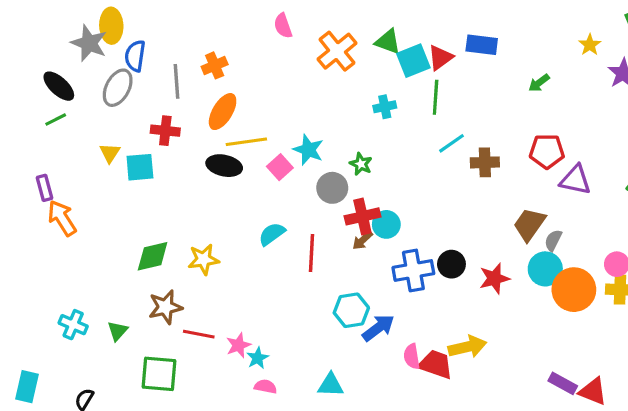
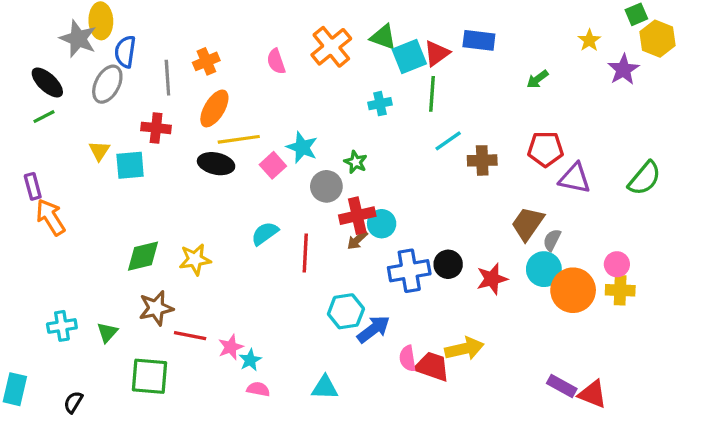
pink semicircle: (283, 26) -> (276, 61), moved
cyan cross: (73, 325) -> (62, 326), turned -32

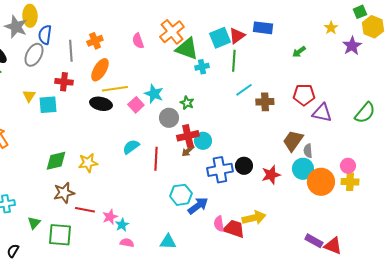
green triangle: (383, 37) -> (187, 49), moved, size x1.4
gray semicircle: (552, 240) -> (308, 151), turned -32
green triangle: (107, 332) -> (34, 223), moved

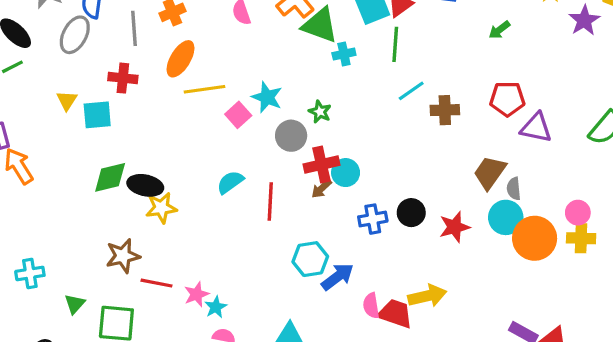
black ellipse: (101, 104) -> (145, 185), moved
green diamond: (56, 161) -> (110, 177), moved
blue cross: (220, 170) -> (373, 219), size x0.7

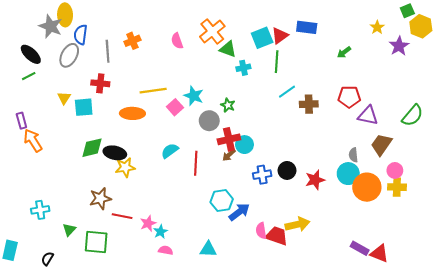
green triangle: (320, 25) -> (228, 49), size x0.7
orange ellipse: (181, 59) -> (132, 113), moved, turned 60
brown trapezoid: (490, 173) -> (381, 145), moved

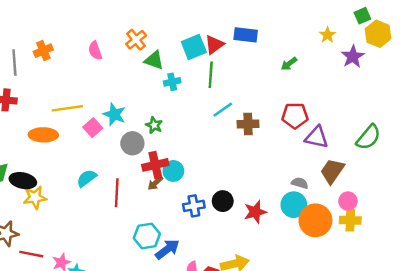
orange cross: (212, 31) -> (136, 40), size x0.7
gray semicircle: (353, 155) -> (300, 183), turned 112

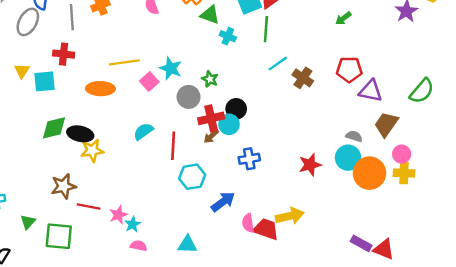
cyan cross: (172, 82) -> (228, 36), turned 35
brown cross: (248, 124) -> (303, 78), turned 36
black circle: (223, 201) -> (236, 109), moved
cyan hexagon: (147, 236) -> (192, 177), moved

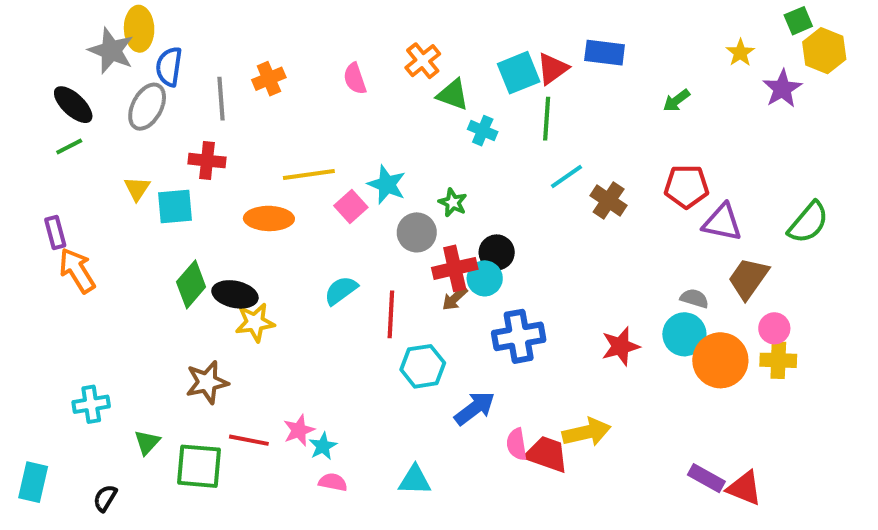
green diamond: (54, 128) -> (191, 284), turned -36
blue cross: (249, 159) -> (519, 336), size x1.4
red line: (89, 206) -> (249, 440), moved

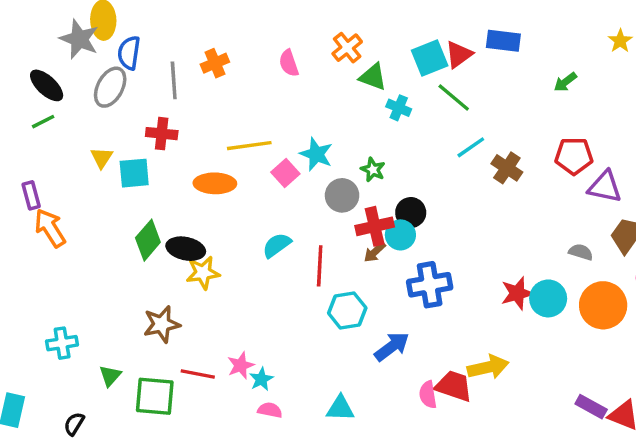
green line: (547, 119) -> (454, 97), turned -54
cyan circle: (684, 334) -> (548, 298), moved
pink semicircle: (517, 444) -> (428, 395), moved

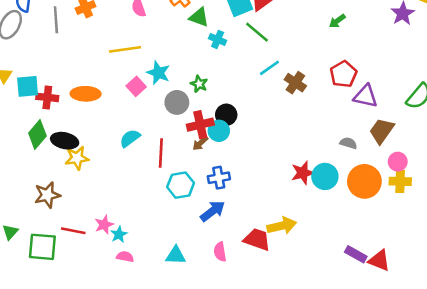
red cross: (162, 134) -> (47, 97), moved
yellow line: (249, 146) -> (125, 49), moved
red pentagon: (574, 156) -> (343, 74), turned -30
blue cross: (430, 285) -> (219, 178), moved, size x0.7
pink semicircle: (428, 395) -> (220, 252), moved

